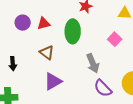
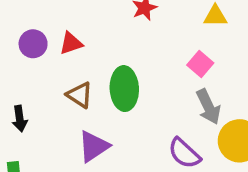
green ellipse: (73, 31) -> (124, 89), moved
gray arrow: (93, 63) -> (208, 107), moved

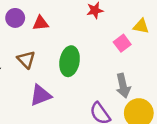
pink square: (200, 64) -> (122, 43), moved
brown triangle: (80, 95) -> (26, 59), moved

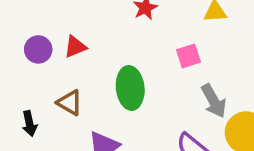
pink square: (122, 43) -> (189, 56), moved, turned 35

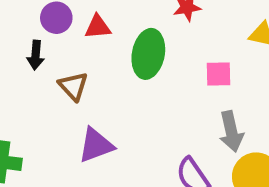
green ellipse: (130, 88) -> (148, 54), moved
black arrow: (29, 124) -> (36, 55), moved

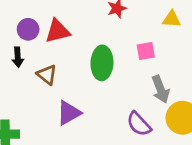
red triangle: (98, 27) -> (58, 31), size x1.4
green ellipse: (148, 54) -> (102, 63), moved

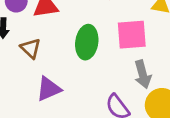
pink square: (146, 51) -> (132, 35), size x1.6

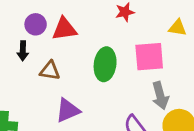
brown triangle: (31, 48) -> (50, 71), turned -35

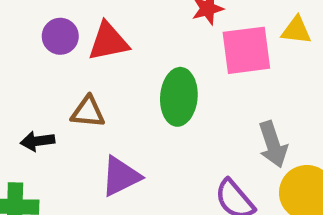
black arrow: (23, 51) -> (37, 141), moved, turned 84
pink square: (149, 57) -> (246, 50), moved

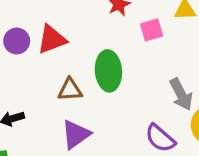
pink square: (246, 50) -> (152, 30), size x0.6
brown triangle: (88, 112) -> (70, 90), moved

